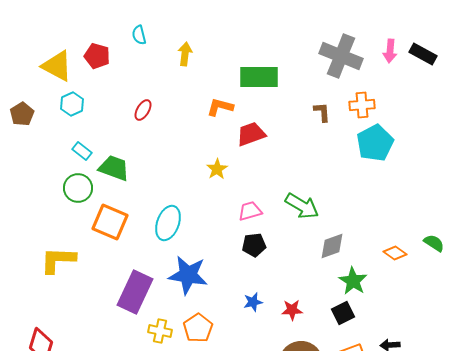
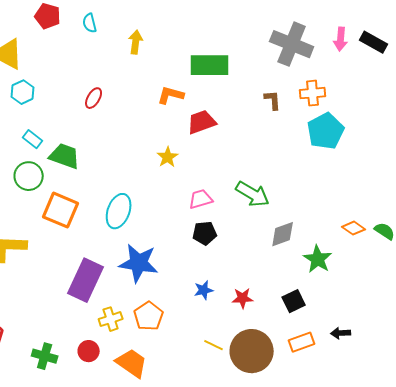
red pentagon: (97, 56) -> (48, 16), moved
orange diamond: (395, 253) -> (354, 228), moved
green star: (353, 281) -> (318, 259), moved
yellow cross: (160, 331) -> (111, 319), turned -30

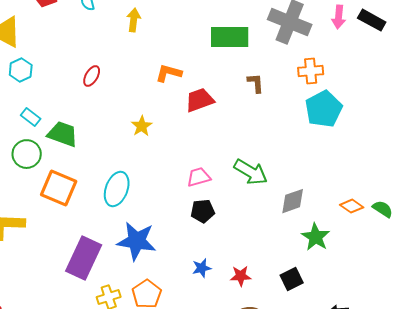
green rectangle: (210, 65) -> (230, 37), moved
brown L-shape: (273, 100) -> (256, 83), moved
yellow star: (168, 157) -> (142, 126), moved
gray diamond: (283, 234) -> (293, 201), moved

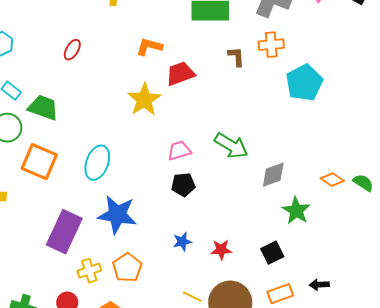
orange cross: (311, 71) -> (271, 45), moved
yellow star: (142, 126) -> (144, 100), moved, size x1.6

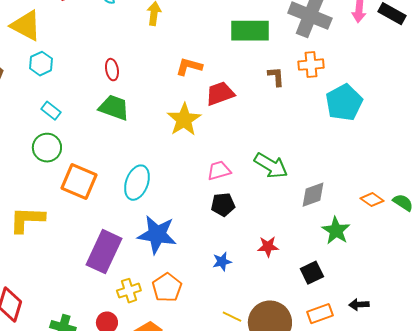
red ellipse: (72, 50) -> (112, 70), turned -40
green trapezoid: (43, 108) -> (114, 108), moved
red star: (221, 250) -> (268, 247), moved

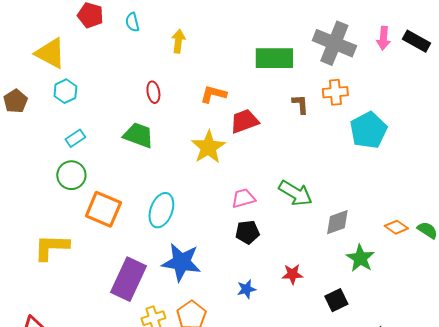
red ellipse: (112, 70) -> (153, 92), moved
cyan rectangle: (51, 111) -> (75, 138), turned -72

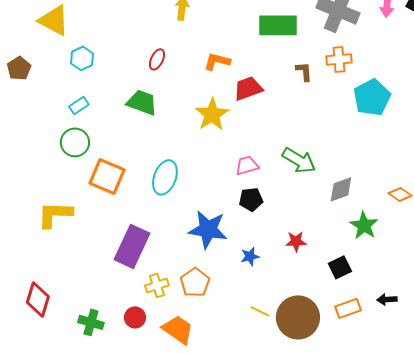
cyan hexagon: (65, 91) -> (82, 58), moved
red ellipse: (153, 92) -> (157, 59), turned 35
blue star: (181, 262) -> (208, 229), moved

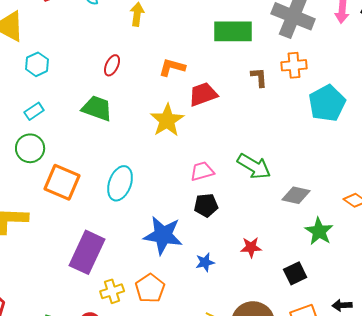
gray diamond: (341, 189) -> (296, 195), turned 32

